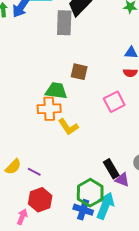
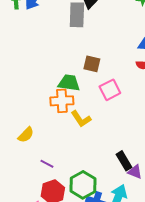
pink square: (114, 102) -> (110, 90), moved
yellow semicircle: (13, 167) -> (26, 135), moved
green hexagon: (90, 193) -> (83, 185), moved

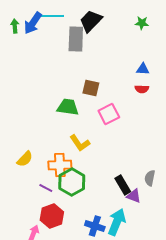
orange cross: (62, 101) -> (60, 165), moved
green hexagon: (83, 185) -> (72, 182), moved

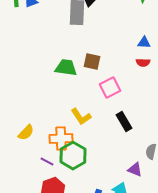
green trapezoid: (68, 107) -> (66, 68), moved
black rectangle: (123, 185) -> (124, 122), moved

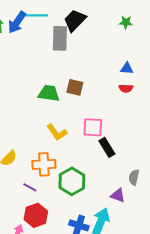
pink square: (110, 88) -> (93, 127), moved, turned 30
yellow L-shape: (81, 117) -> (57, 132), moved
green hexagon: (73, 156) -> (72, 181), moved

